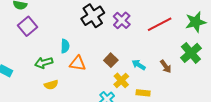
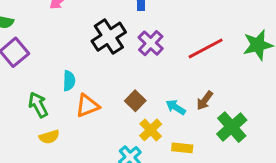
green cross: (191, 53) -> (232, 127), moved
green arrow: (44, 63) -> (38, 105), turned 78
orange triangle: (78, 63) -> (87, 106), turned -30
brown arrow: (166, 66) -> (205, 100), moved, turned 72

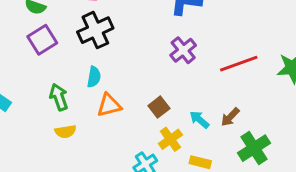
black cross: (109, 37) -> (95, 30), moved

